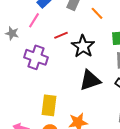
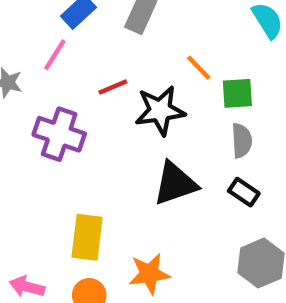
orange line: (97, 13) -> (199, 68), moved
black star: (83, 46) -> (160, 111), turned 30

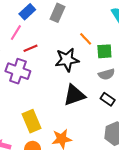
red line: (113, 87) -> (30, 48), moved
gray semicircle: (242, 141) -> (107, 74), turned 77
yellow rectangle: (87, 237) -> (31, 121), turned -30

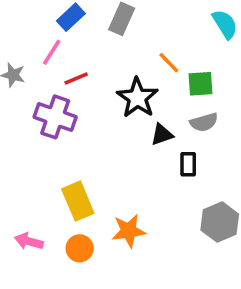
black star: (67, 60) -> (137, 98), turned -30
black triangle: (74, 95) -> (162, 135), moved, size x0.6
black rectangle: (108, 99) -> (188, 164), moved, turned 56

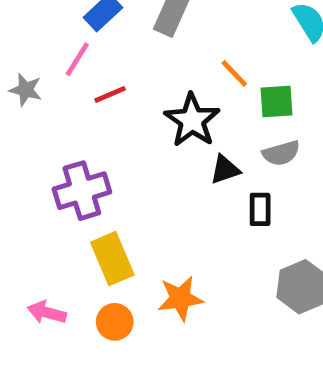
purple cross: (55, 117) -> (82, 191), moved, turned -36

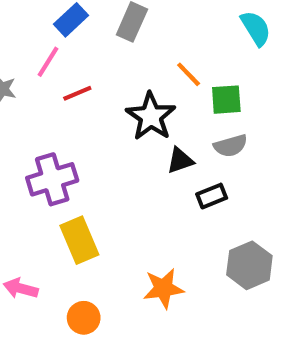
black rectangle: (260, 209) -> (212, 196), turned 68
orange star: (180, 298) -> (163, 288), moved
orange circle: (115, 322) -> (84, 318), moved

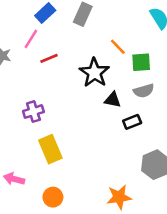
black triangle: (180, 160) -> (113, 100), turned 30
purple cross: (52, 179) -> (33, 112), size x0.7
orange star: (163, 288) -> (119, 197), moved

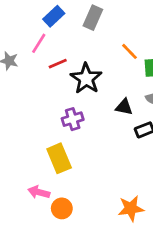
black star: (94, 73) -> (86, 78), moved
purple cross: (33, 112) -> (73, 119), moved
pink arrow: (14, 179) -> (39, 192), moved

